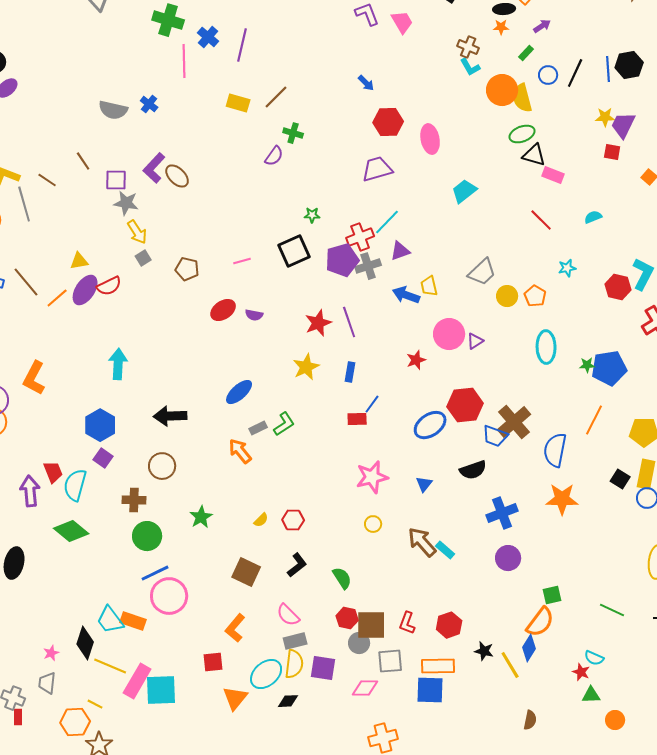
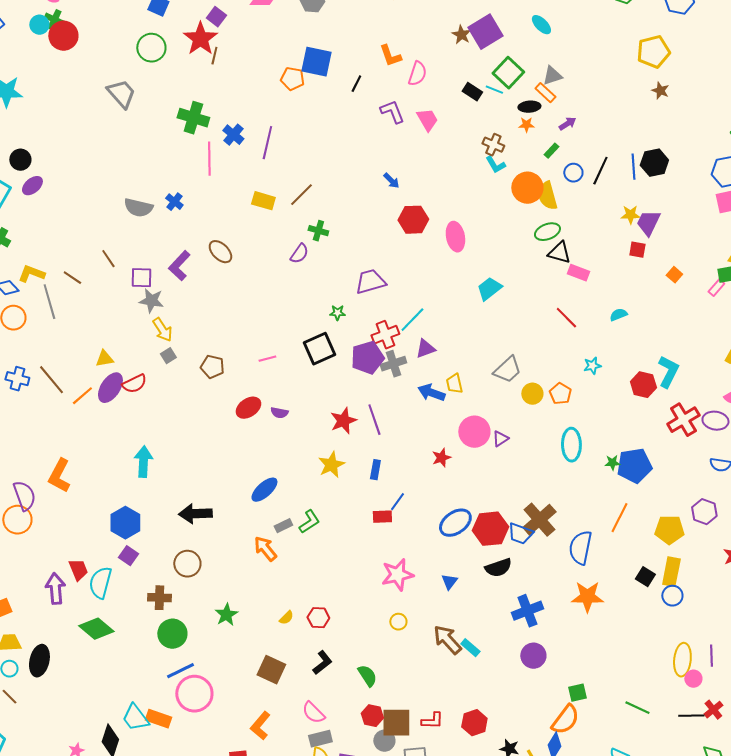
purple trapezoid: (377, 169) -> (370, 282), moved
brown ellipse: (177, 176) -> (220, 252), moved
red hexagon: (465, 405) -> (490, 529), moved
red L-shape: (407, 623) -> (432, 721), turned -110

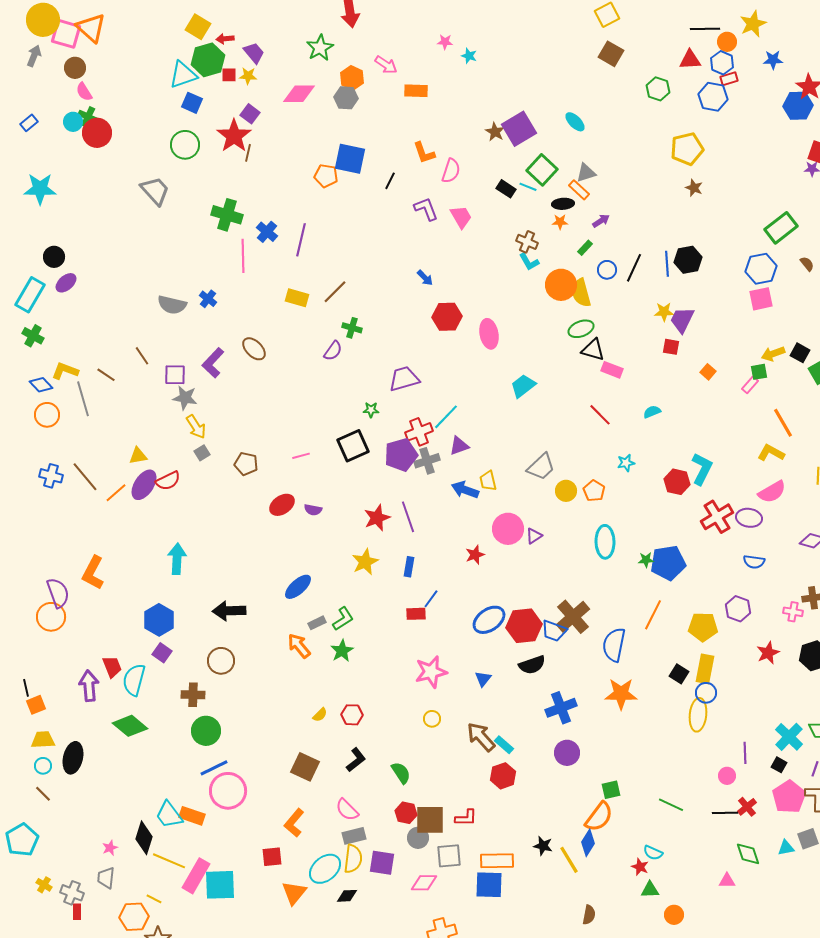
green star: (226, 615) -> (342, 651), moved
yellow ellipse: (682, 660) -> (698, 715), moved
red hexagon: (474, 723) -> (503, 776), moved

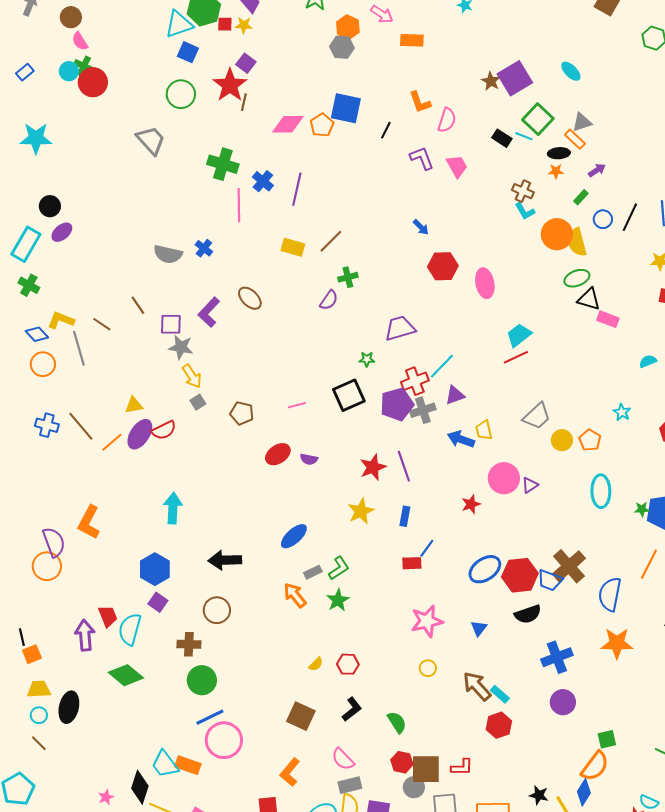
pink diamond: (299, 94) -> (288, 124), moved
orange pentagon: (326, 176) -> (322, 125), turned 30
green cross: (352, 328) -> (348, 277), turned -30
red line: (600, 415) -> (516, 357), moved, turned -70
cyan star: (626, 463) -> (622, 412), turned -30

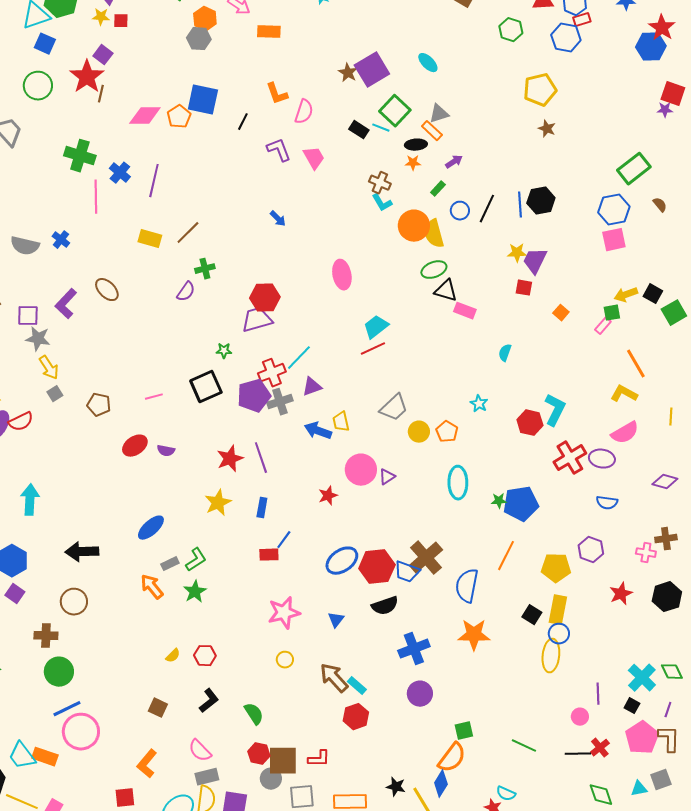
red square: (225, 24) -> (121, 21), moved
red hexagon: (443, 266) -> (265, 298), moved
cyan semicircle: (648, 361) -> (505, 353), turned -48
brown square: (301, 716) -> (158, 708), size x0.7

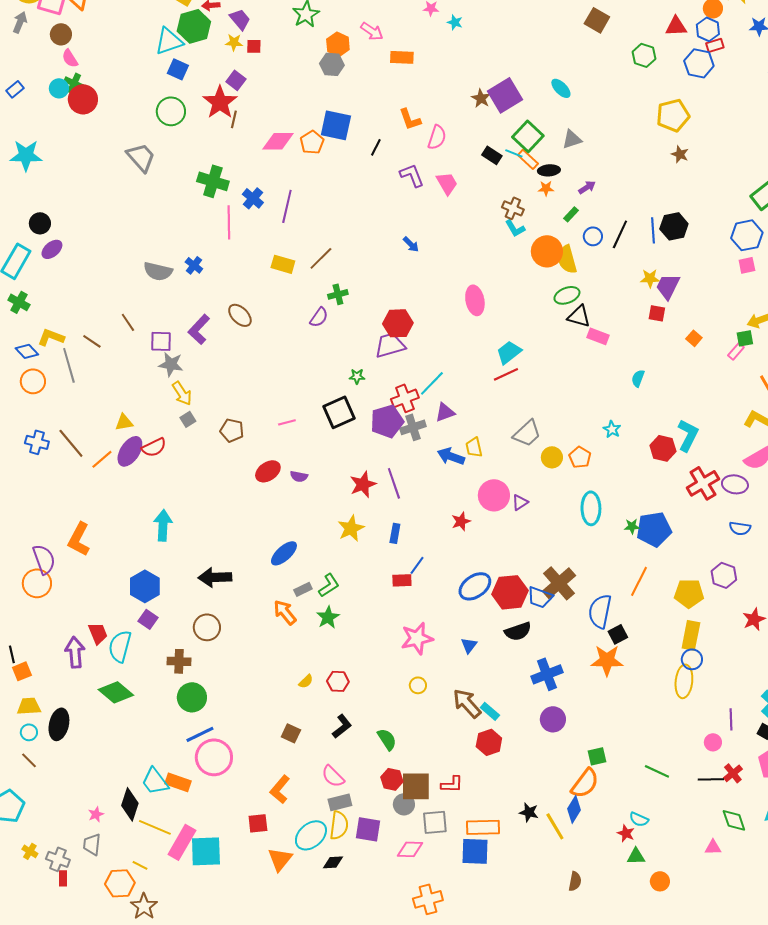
orange rectangle: (432, 131) -> (528, 159), moved
pink square: (614, 240) -> (747, 265), size x0.7
black square: (532, 615) -> (618, 634), moved, turned 30

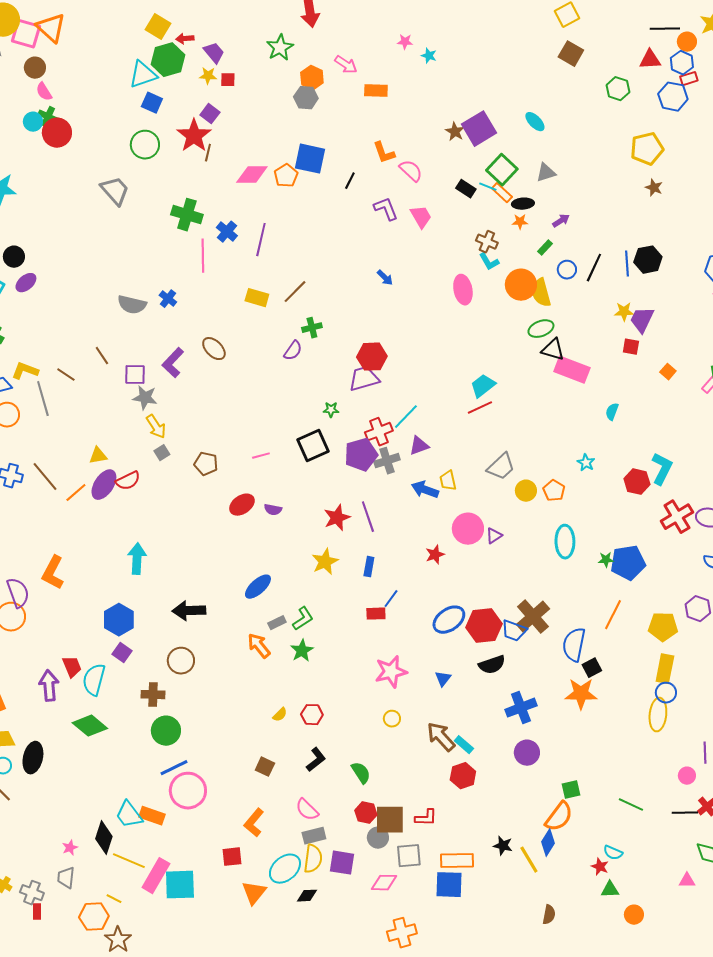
pink semicircle: (437, 137) -> (411, 171), turned -65
pink ellipse: (475, 300) -> (463, 290), moved
pink rectangle: (598, 336) -> (572, 370), size x1.6

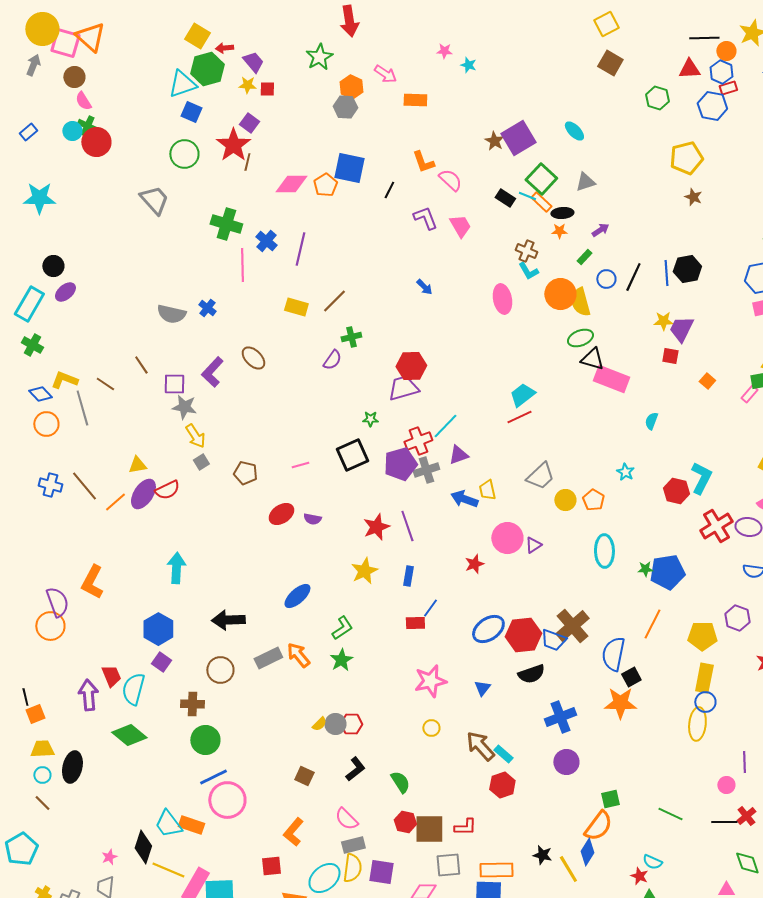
gray rectangle: (277, 623) -> (268, 658), moved, size x1.5
gray circle: (378, 838) -> (335, 724), moved

